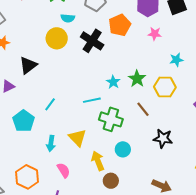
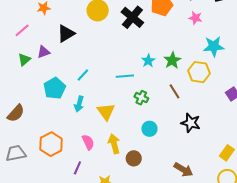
cyan star: (176, 60) -> (214, 46), size x1.5
green cross: (111, 119) -> (141, 98), size x0.6
cyan arrow: (51, 143) -> (79, 104), moved
yellow arrow: (98, 161) -> (114, 144), moved

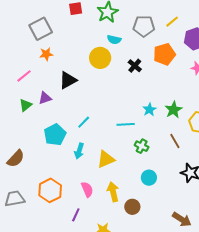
black cross: (132, 17) -> (135, 66), size x0.6
yellow triangle: (106, 112) -> (106, 159), turned 42

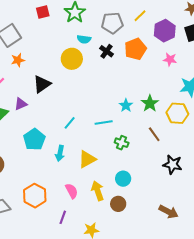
black cross: (135, 66) -> (107, 51), moved
cyan line: (84, 122) -> (70, 123), moved
cyan circle: (149, 178) -> (123, 179), moved

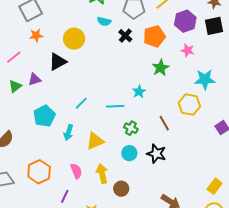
yellow circle: (72, 59) -> (74, 39), moved
green star: (150, 103) -> (160, 68), moved
black star: (173, 164) -> (156, 154), moved
cyan circle: (123, 179) -> (129, 153), moved

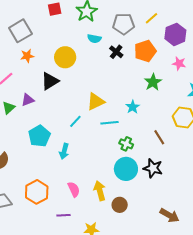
yellow triangle: (95, 141) -> (96, 102), moved
cyan circle: (129, 153) -> (126, 169), size x1.5
purple line: (65, 196) -> (63, 215), turned 64

